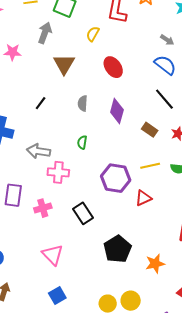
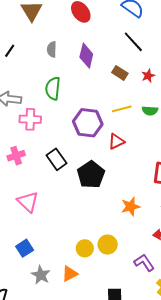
green semicircle: (82, 142) -> (53, 88), size x1.6
black pentagon: (117, 249) -> (91, 175), moved
blue square: (57, 296) -> (25, 248), moved

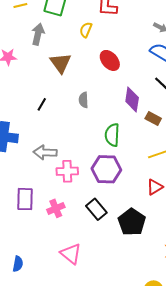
purple diamond: (86, 56) -> (132, 100), moved
green semicircle: (53, 88) -> (112, 135), moved
purple hexagon: (88, 123) -> (106, 169), moved

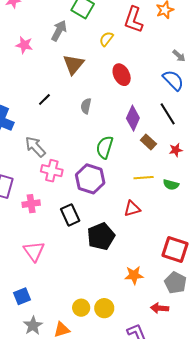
gray arrow: (45, 152) -> (35, 147), turned 30

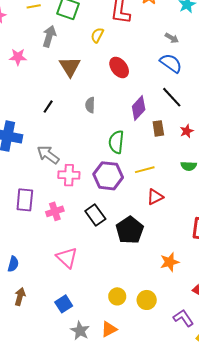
purple diamond: (133, 118) -> (139, 108), turned 30
brown rectangle: (148, 142) -> (158, 128), turned 49
yellow line: (144, 178) -> (145, 170), moved
yellow circle: (81, 308) -> (117, 296), moved

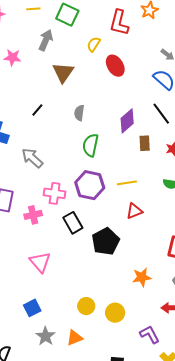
red ellipse: (119, 67) -> (115, 66), moved
green semicircle: (116, 142) -> (91, 145), moved
pink cross: (69, 175) -> (55, 193), moved

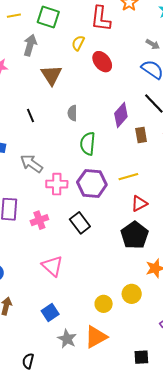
black line: (37, 110) -> (30, 115), turned -56
pink cross: (55, 193) -> (57, 184), moved
black pentagon: (106, 241) -> (135, 235), moved
yellow circle: (115, 313) -> (132, 294), moved
orange triangle: (75, 338) -> (96, 337), size x1.4

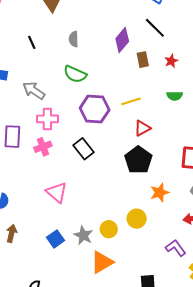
green semicircle: (88, 144) -> (75, 74), moved, turned -70
pink cross: (57, 184) -> (47, 119), moved
gray star: (67, 339) -> (83, 235), moved

